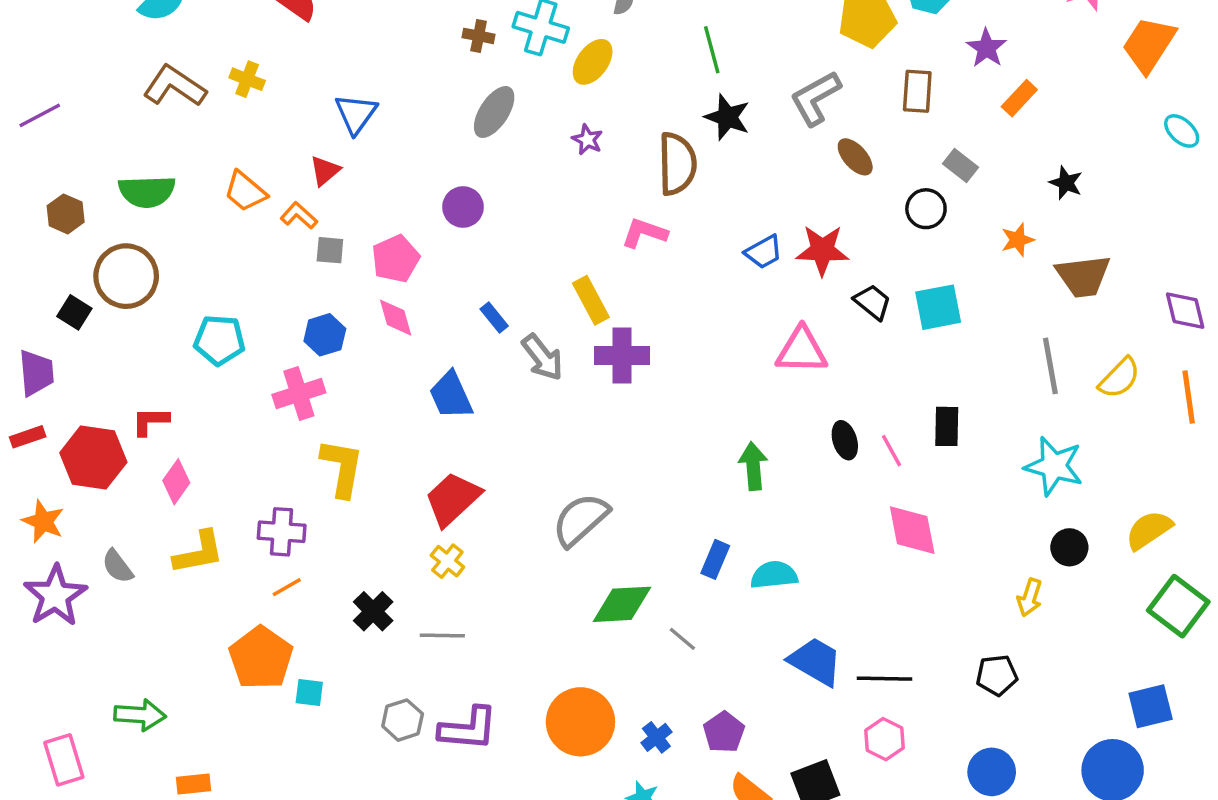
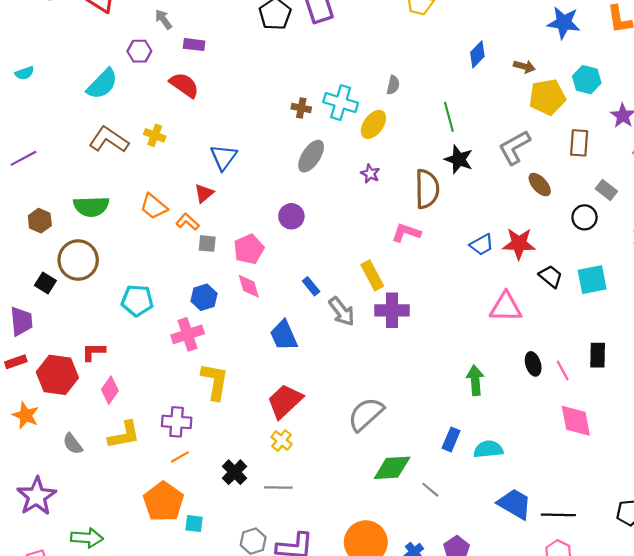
purple star: (55, 596) -> (37, 496), moved

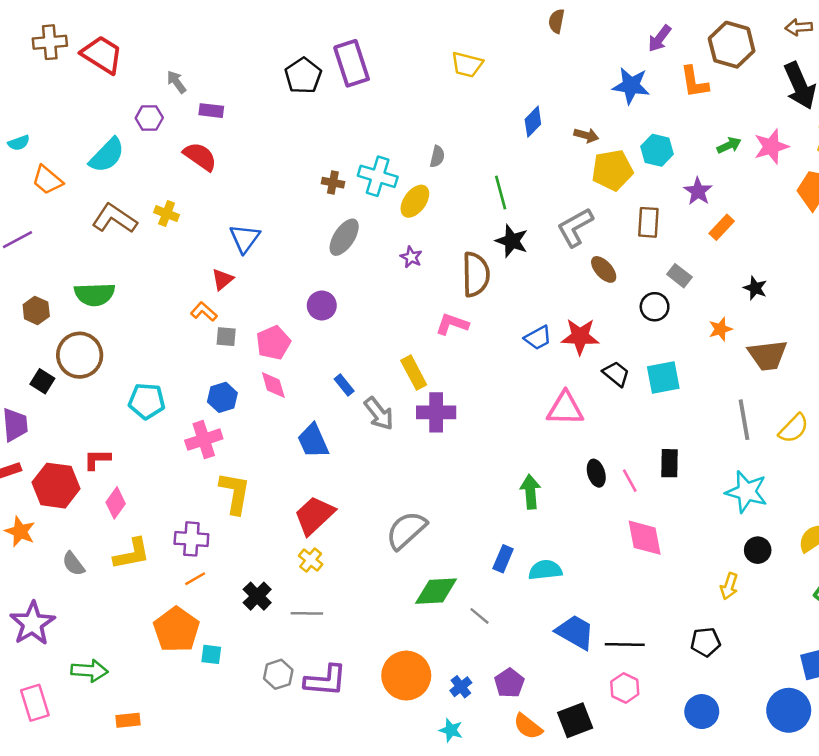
orange trapezoid: (154, 206) -> (47, 180), moved

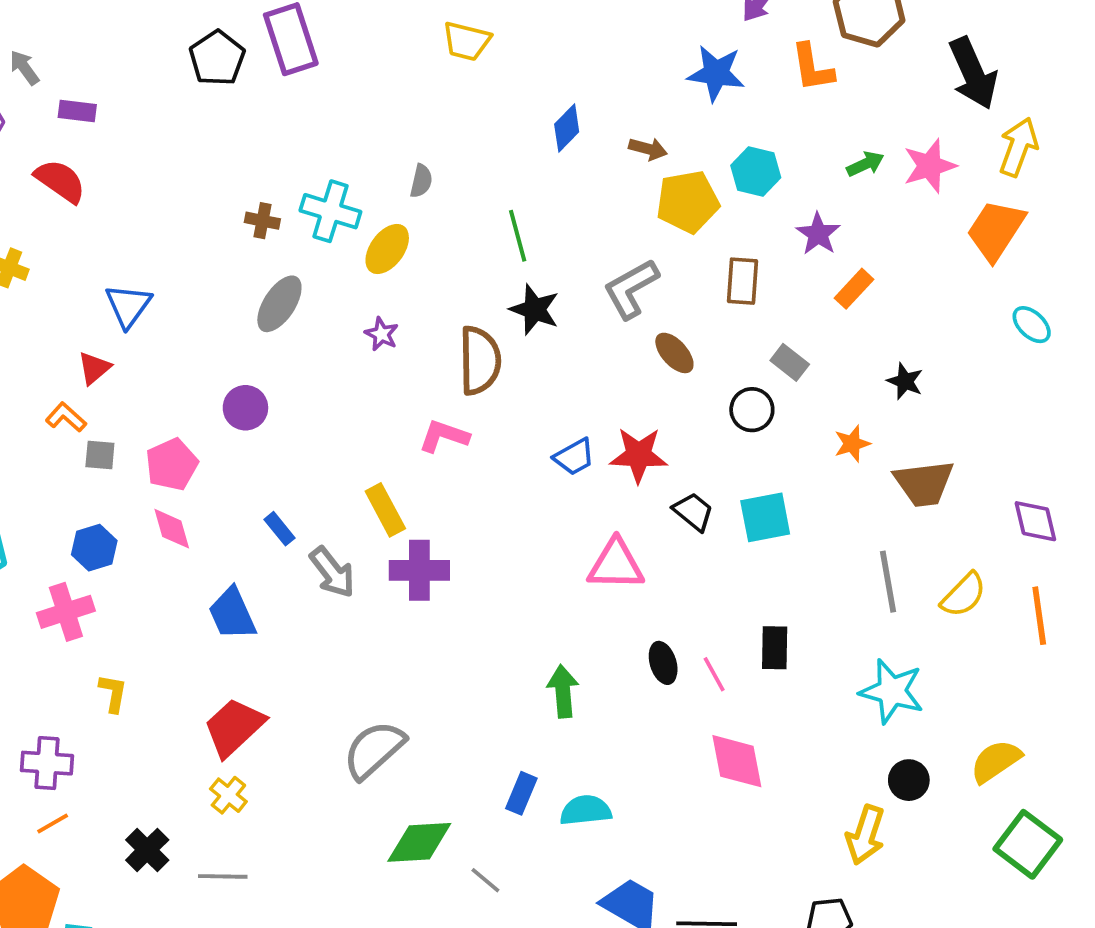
yellow L-shape: (235, 493) -> (113, 693), size x0.6
yellow arrow: (729, 586) -> (865, 835), size x1.4

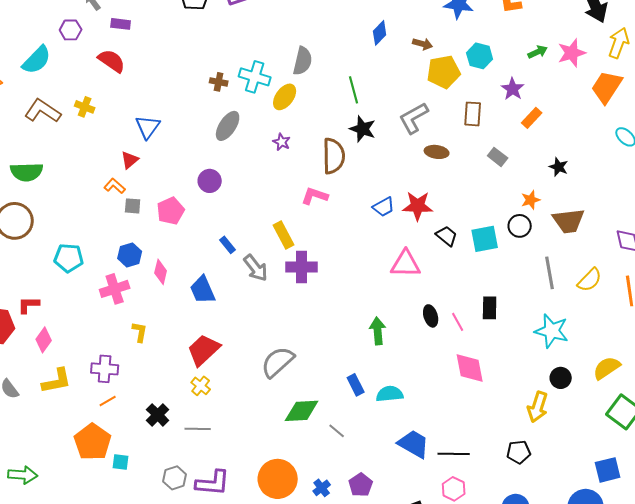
gray semicircle: (421, 181) -> (303, 61), size x1.6
brown ellipse: (674, 353) -> (437, 152), turned -40
black circle: (752, 410) -> (520, 226), moved
pink diamond: (172, 529) -> (161, 272), moved, turned 30
blue rectangle: (521, 793) -> (356, 385), turned -50

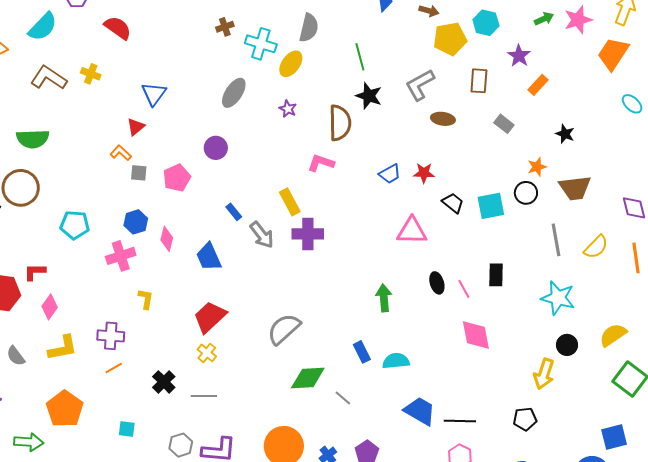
brown cross: (219, 82) -> (225, 27), moved, turned -30
red star: (418, 206) -> (424, 173), size x0.7
orange pentagon: (93, 442) -> (65, 409), moved

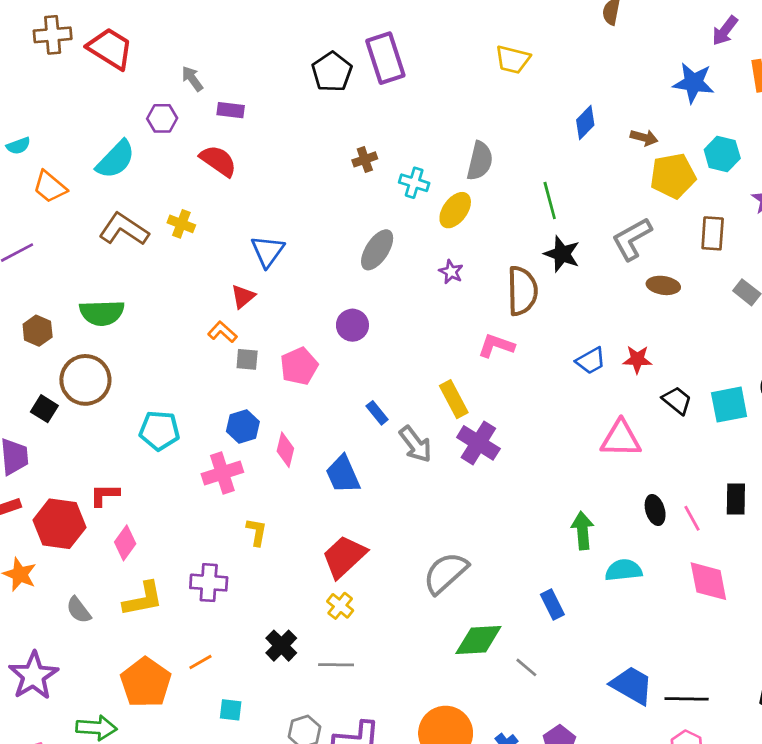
cyan cross: (261, 44) -> (414, 183), size x0.7
purple cross: (308, 234) -> (478, 443), turned 32
cyan semicircle: (396, 361) -> (624, 570), moved
orange line: (114, 368) -> (200, 662), moved

